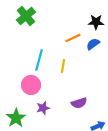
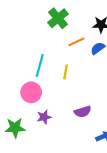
green cross: (26, 16) -> (58, 18), moved
green star: (16, 118) -> (15, 128), turned 30

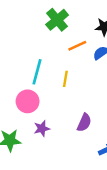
purple semicircle: (83, 112) -> (84, 123), turned -49

